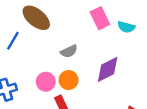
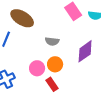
gray semicircle: (69, 51) -> (52, 41), turned 40

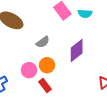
gray semicircle: (52, 41) -> (43, 42), turned -40

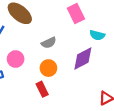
cyan semicircle: (85, 14) -> (97, 35), moved
pink circle: (29, 70) -> (16, 59), moved

